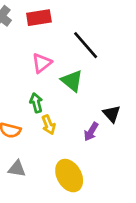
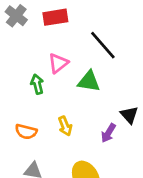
green triangle: (72, 81) -> (89, 81), turned -30
green arrow: (36, 103) -> (37, 84), moved

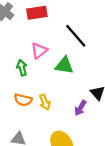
orange semicircle: (26, 132) -> (23, 100), moved

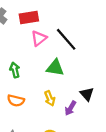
pink triangle: (39, 51) -> (39, 38), moved
yellow arrow: (45, 102) -> (50, 98), moved

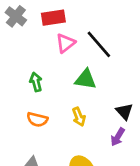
purple arrow: (70, 108) -> (118, 137), moved

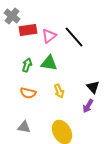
red rectangle: (53, 18) -> (28, 30), moved
green triangle: (86, 79) -> (49, 63), moved
green arrow: (36, 82) -> (27, 65), turned 32

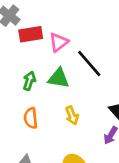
black line: (74, 37) -> (89, 64), moved
orange semicircle: (28, 93) -> (31, 118), turned 70

